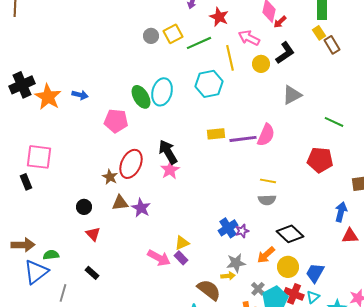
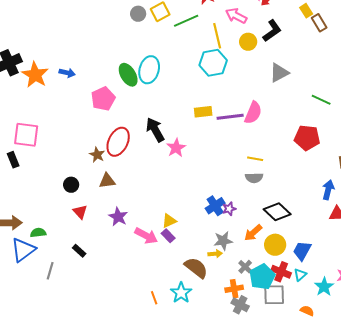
cyan hexagon: (209, 84) -> (213, 63), moved
pink pentagon: (116, 121) -> (103, 99), turned -30
pink star: (170, 170) -> (176, 148), moved
purple star: (141, 208) -> (118, 217), moved

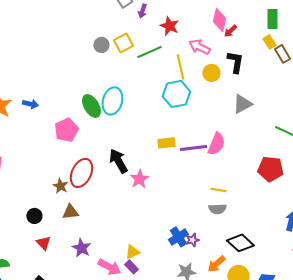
black L-shape: (272, 31) -> (235, 62), turned -45

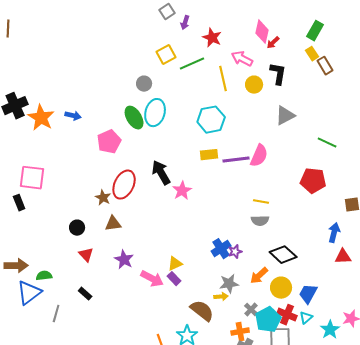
green rectangle: (272, 19) -> (315, 31), turned 30
gray circle: (101, 45) -> (144, 84), moved
cyan hexagon: (176, 94) -> (211, 120), moved

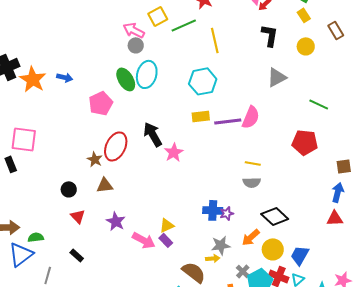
pink arrow: (242, 59) -> (134, 30), moved
brown rectangle: (325, 66) -> (336, 30), moved
yellow circle: (254, 85) -> (306, 46), moved
blue arrow: (334, 233) -> (338, 192), moved
blue cross: (221, 249) -> (213, 210), turned 36

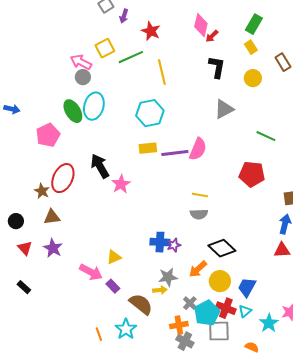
purple star: (116, 221) -> (53, 248), moved
purple rectangle: (166, 240) -> (113, 286), moved

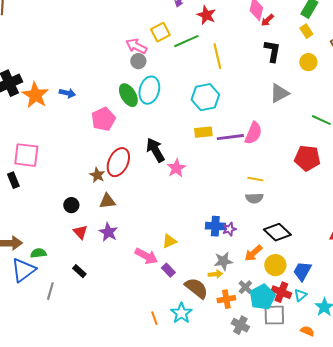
orange cross: (179, 325) -> (226, 299), moved

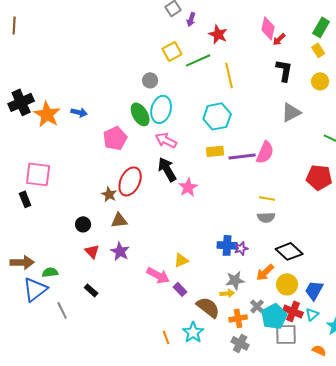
pink arrow: (136, 46) -> (166, 140), moved
gray line: (50, 291) -> (62, 310), turned -42
gray cross: (240, 325) -> (240, 343), moved

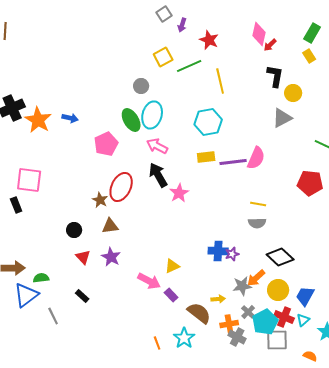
yellow circle: (320, 81) -> (293, 93), moved
gray star: (235, 280) -> (242, 286), moved
gray cross: (240, 343) -> (237, 337), moved

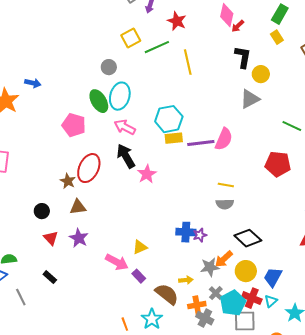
blue arrow: (70, 118) -> (33, 83), moved
cyan hexagon: (208, 122) -> (169, 119), moved
pink pentagon: (106, 144) -> (74, 125), turned -30

